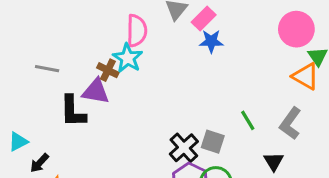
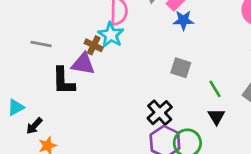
gray square: (213, 142) -> (181, 68), moved
black triangle: (274, 161) -> (216, 117), moved

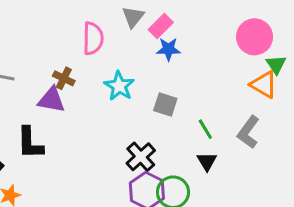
cyan star: (111, 35) -> (119, 86), moved
black L-shape: (63, 81) -> (30, 143), moved

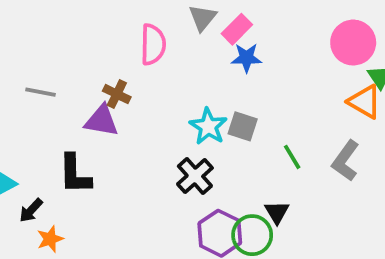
cyan star: (119, 86) -> (208, 126), moved
black cross: (141, 157) -> (195, 176), moved
black triangle: (207, 161) -> (277, 212), moved

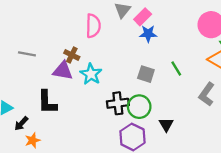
cyan star: (208, 126) -> (91, 74), moved
green line: (292, 157) -> (176, 68), moved
black cross: (195, 176) -> (118, 103), turned 35
green circle: (252, 235) -> (139, 107), moved

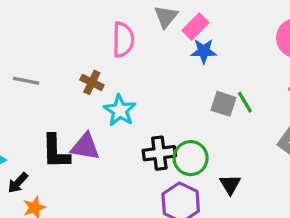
purple triangle: (63, 71) -> (85, 147), moved
gray square: (146, 74) -> (223, 104), moved

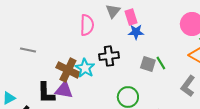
pink rectangle: (196, 26) -> (131, 17), turned -63
brown cross: (92, 82) -> (68, 70), moved, size x1.6
black cross: (159, 153) -> (109, 56), moved

